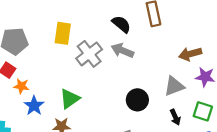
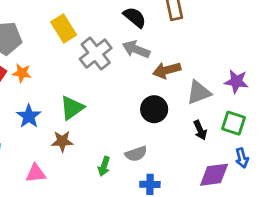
yellow rectangle: (63, 33) -> (64, 28), turned -40
brown arrow: (190, 54) -> (167, 70), moved
orange star: (21, 86) -> (22, 73), moved

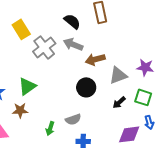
black arrow: (200, 130) -> (119, 102), turned 72

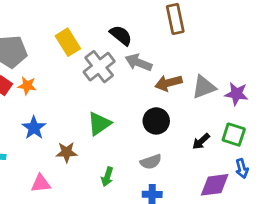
black semicircle: (72, 21) -> (121, 35), moved
gray triangle: (118, 75) -> (204, 87), moved
green triangle: (27, 86) -> (99, 124), moved
gray semicircle: (73, 119) -> (151, 162), moved

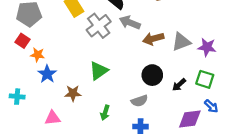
orange star: (27, 86) -> (38, 55), moved
black circle: (156, 121) -> (152, 75), moved
blue arrow: (242, 169) -> (211, 106), turned -32

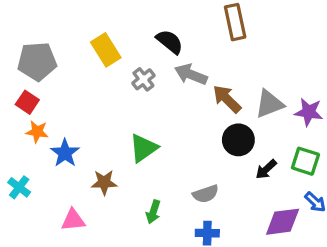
gray cross: (99, 26) -> (143, 79), size x0.6
brown arrow: (153, 39) -> (227, 99), turned 60
orange star: (38, 55) -> (37, 132), moved
black circle: (152, 75) -> (238, 140), moved
cyan cross: (17, 97) -> (19, 187), turned 32

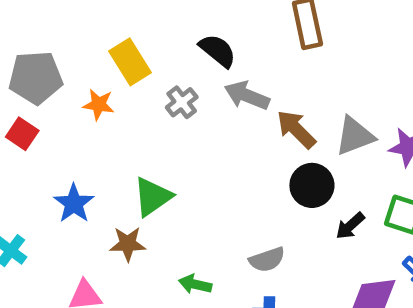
orange star: (37, 132) -> (99, 105), moved
green triangle: (143, 148) -> (152, 197), moved
green arrow: (153, 212) -> (195, 284), turned 85

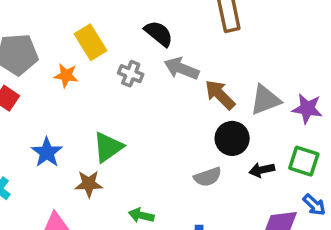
gray cross: (182, 102) -> (131, 74), turned -30
black arrow: (350, 226) -> (262, 170), turned 30
gray semicircle: (267, 260) -> (208, 177), moved

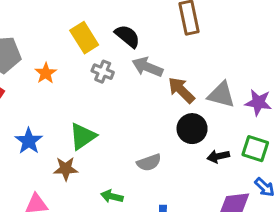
yellow rectangle: (91, 42) -> (84, 38), moved
orange star: (66, 75) -> (46, 73), turned 30
gray triangle: (265, 100) -> (221, 95), turned 36
gray semicircle: (208, 177) -> (149, 163), moved

